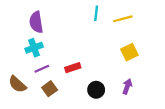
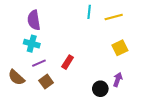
cyan cross: (34, 48) -> (32, 44), turned 35
red rectangle: (73, 68) -> (68, 62), turned -40
black circle: (96, 90) -> (100, 89), moved

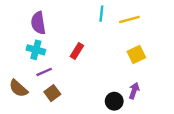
red rectangle: (68, 62) -> (77, 51), moved

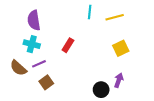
brown semicircle: (18, 88) -> (18, 68), moved

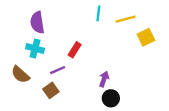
yellow square: (121, 48) -> (146, 37), moved
purple line: (39, 64) -> (58, 70), moved
purple arrow: (119, 80) -> (104, 79), moved

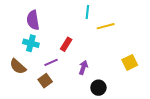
yellow line: (126, 19) -> (106, 26), moved
yellow square: (146, 37) -> (130, 62), moved
purple arrow: (104, 79) -> (83, 67), moved

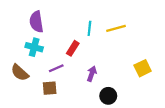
cyan line: (87, 12) -> (89, 28), moved
brown square: (45, 81) -> (50, 88), turned 32

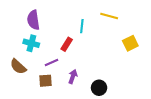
yellow line: (116, 28) -> (109, 16), moved, turned 30
yellow square: (143, 68) -> (130, 43), moved
purple arrow: (92, 74) -> (73, 77), moved

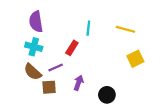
yellow line: (109, 16) -> (126, 29), moved
yellow square: (130, 43) -> (135, 59), moved
brown semicircle: (18, 67) -> (33, 72), moved

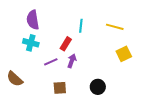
brown semicircle: (33, 72) -> (15, 79), moved
purple arrow: (79, 83) -> (72, 61), moved
brown square: (49, 87) -> (60, 88), moved

